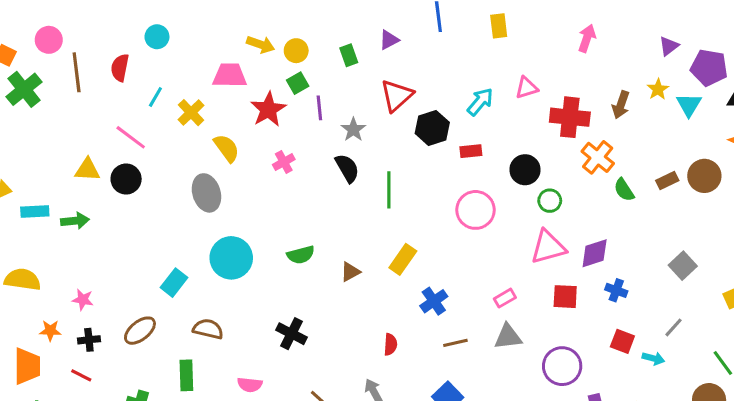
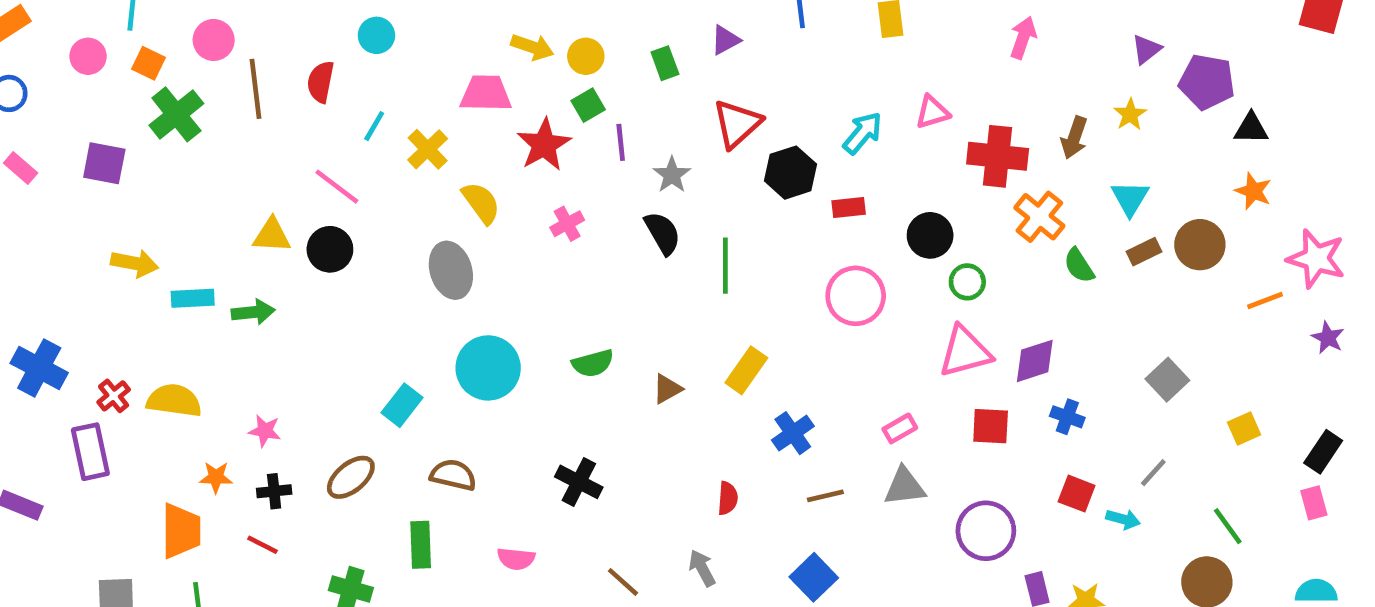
cyan triangle: (689, 105) -> (1130, 198), moved

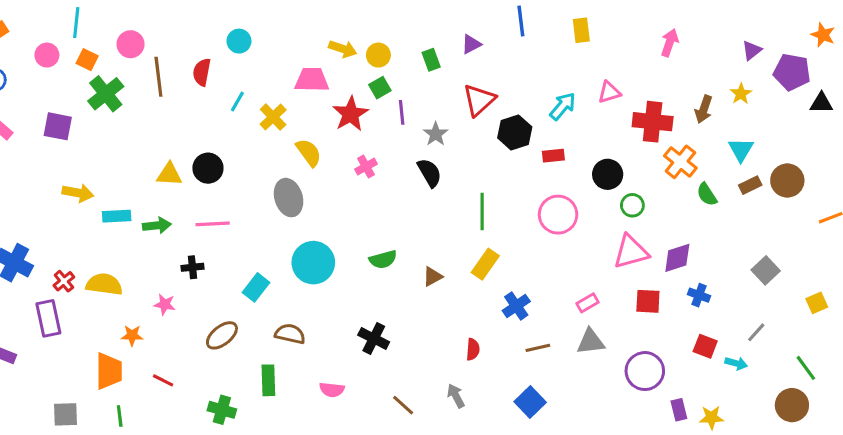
pink line: (337, 187) -> (213, 224), moved, turned -40
orange star: (1253, 191) -> (823, 35), moved
black circle: (330, 249) -> (208, 168), moved
green line: (725, 266) -> (482, 211), moved
black cross: (274, 491) -> (192, 267), moved

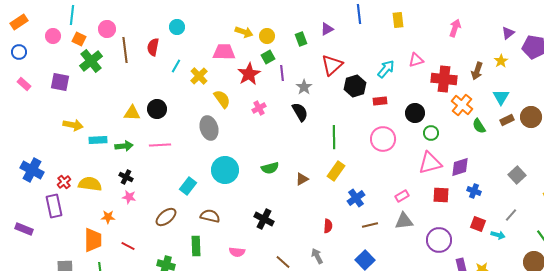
black cross: (192, 267) -> (126, 177), moved, turned 32

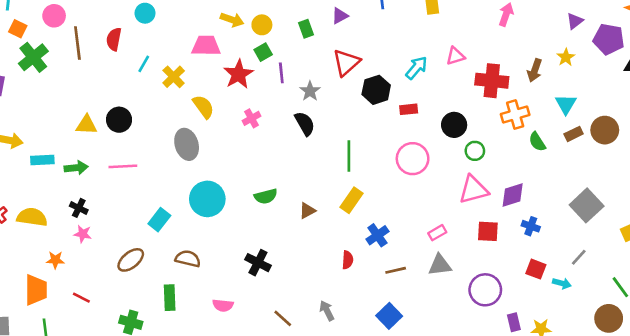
orange cross: (462, 105) -> (515, 114), turned 35
gray square: (517, 175) -> (587, 205), size x1.4
red semicircle: (328, 226) -> (348, 260), moved

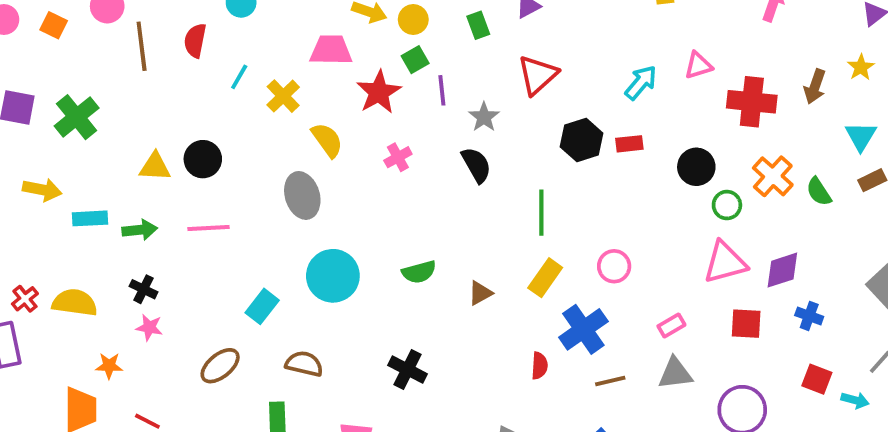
green cross: (33, 57) -> (77, 117), moved
black hexagon: (376, 90) -> (582, 140), moved
orange cross: (515, 114) -> (773, 176), moved, turned -32
pink circle: (413, 159) -> (614, 266), moved, size x0.7
blue cross: (377, 235) -> (583, 329), size x1.4

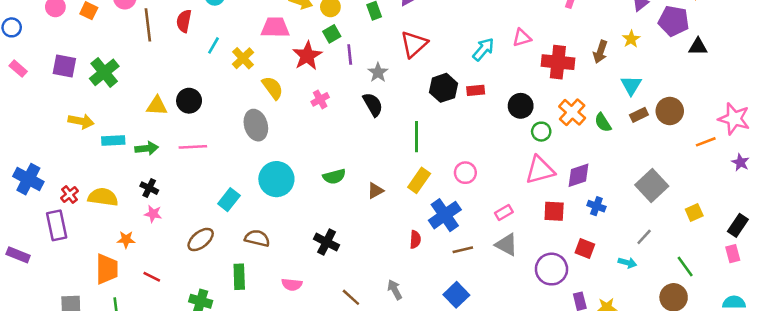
gray triangle: (675, 373) -> (507, 245), turned 35
red square: (817, 379) -> (585, 248), moved

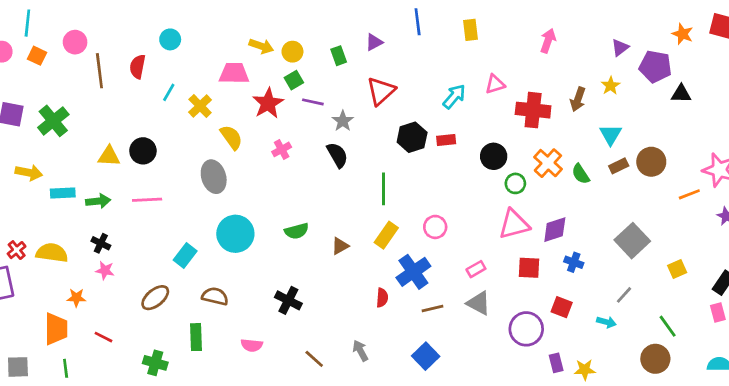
purple line: (350, 54) -> (313, 102), turned -72

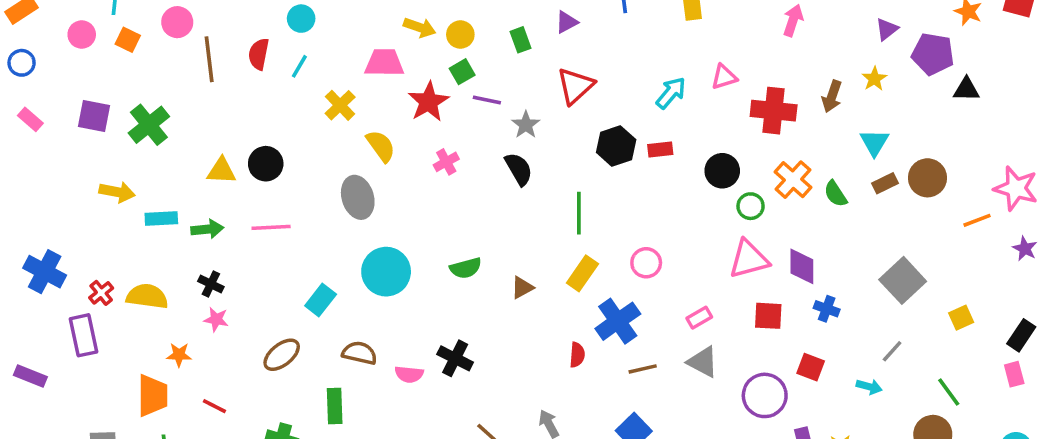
cyan line: (169, 92) -> (299, 66), moved
purple diamond: (555, 230) -> (802, 266), turned -72
pink semicircle: (252, 345) -> (409, 374), moved

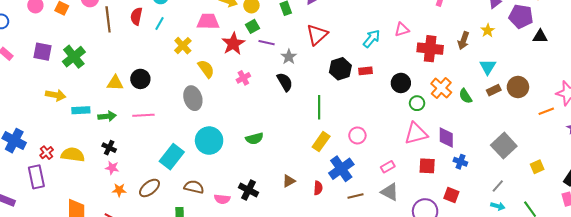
brown triangle: (522, 288) -> (289, 181), moved
cyan rectangle: (321, 300) -> (172, 157), size x1.4
orange star: (179, 355) -> (119, 190), moved
cyan arrow: (869, 387) -> (498, 206), moved

